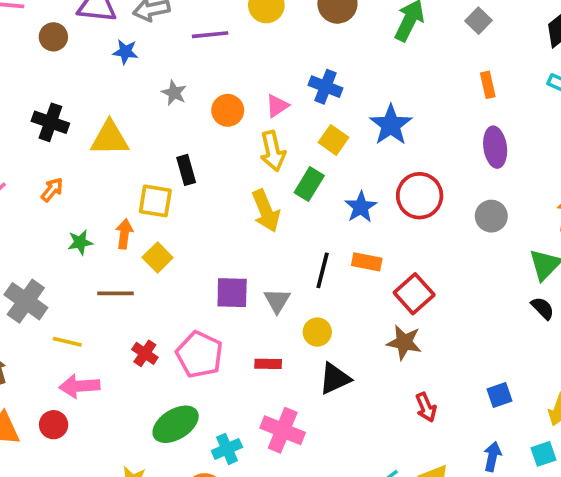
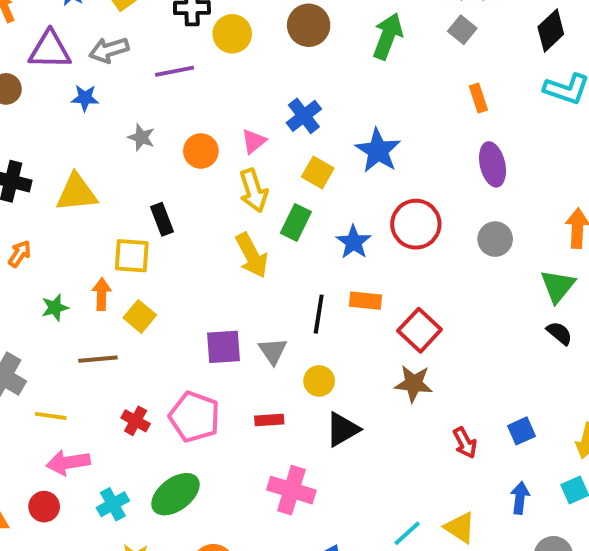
blue cross: (326, 87) -> (304, 116), turned 36
red arrow: (426, 407) -> (465, 443), moved
cyan cross: (227, 449) -> (113, 504), moved

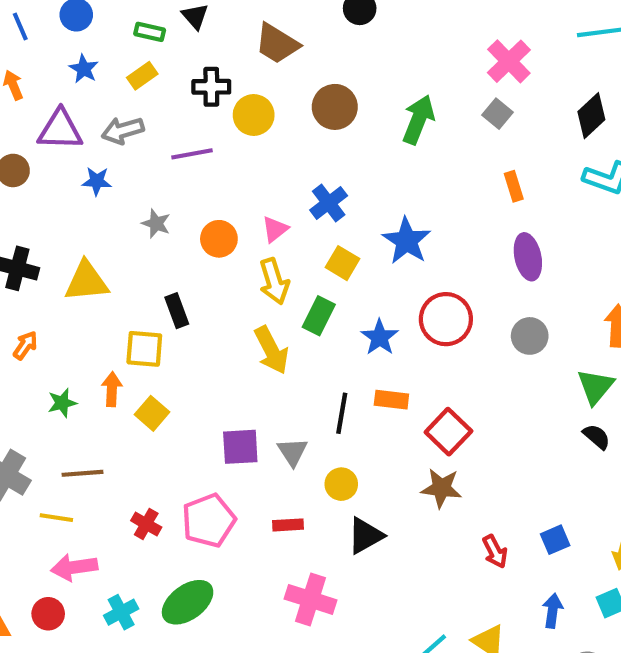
brown line: (98, 359) -> (82, 473), moved
pink pentagon: (194, 417) -> (209, 520), turned 30

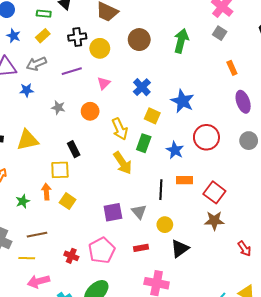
pink triangle: (275, 229) -> (104, 83), moved

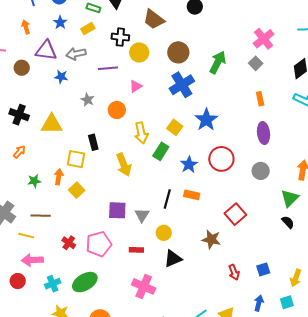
blue cross: (142, 87) -> (182, 85), moved, size x1.4
yellow arrow: (123, 163) -> (124, 165), moved
red square: (214, 192) -> (235, 214), moved

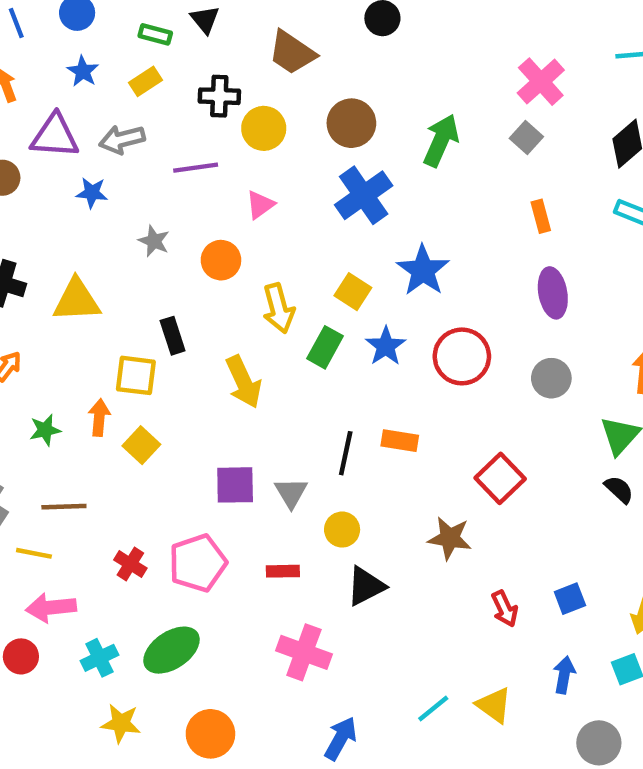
blue star: (189, 165) -> (386, 346), moved

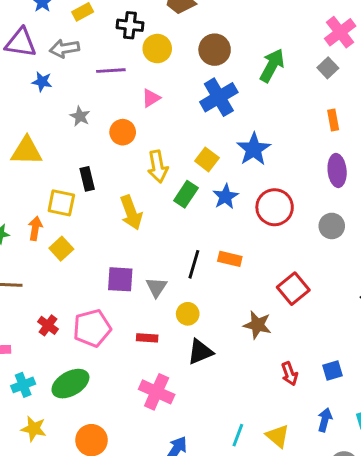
cyan line: (433, 709) -> (238, 435), turned -35

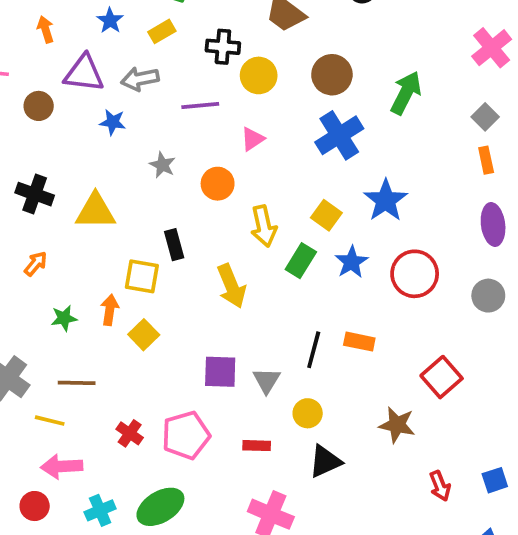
gray square: (328, 68) -> (485, 117), moved

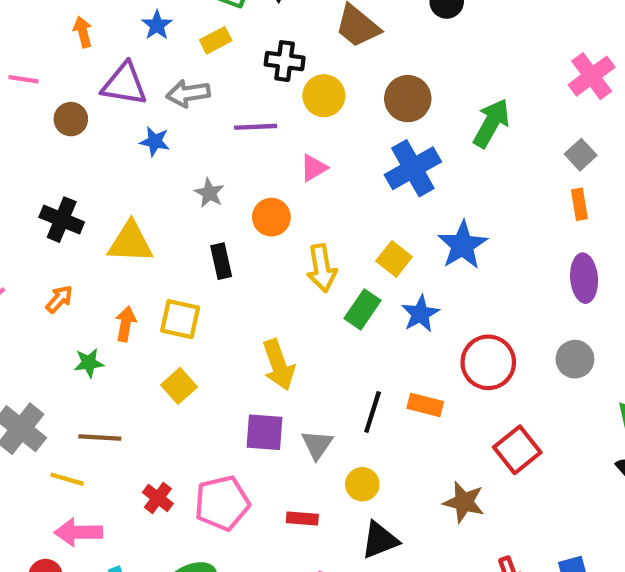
black rectangle: (174, 245) -> (221, 261), moved
red circle: (415, 274) -> (488, 362), moved
yellow arrow: (231, 286) -> (279, 365), moved
orange arrow: (110, 310) -> (126, 324), moved

